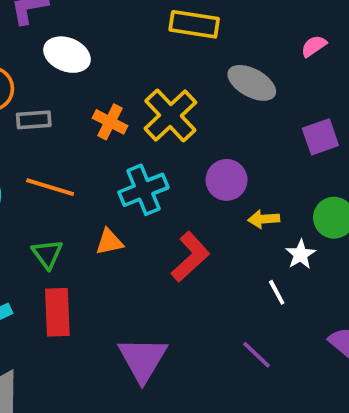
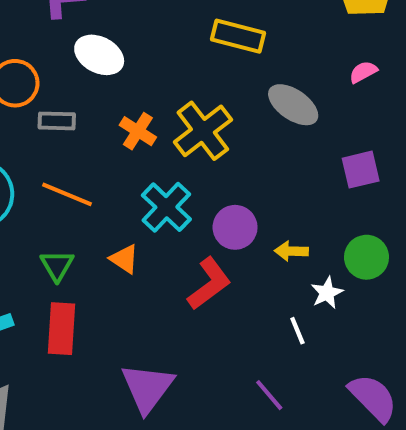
purple circle: (227, 180) -> (235, 227), moved
cyan cross: (144, 190) -> (166, 207), turned -30
orange triangle: (109, 242) -> (124, 259), turned 40

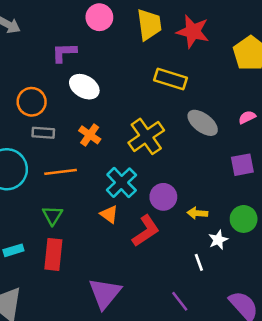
pink semicircle: (363, 72) -> (247, 117), moved
gray rectangle: (57, 121) -> (43, 133), moved
orange cross: (138, 131) -> (90, 135), moved
orange line: (67, 194) -> (61, 172), turned -32
orange triangle: (124, 259) -> (109, 214), moved

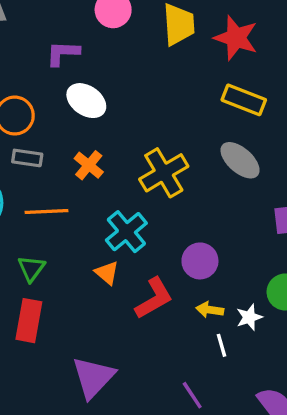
yellow rectangle: (171, 79) -> (244, 100), moved
purple circle: (163, 197) -> (200, 261), moved
yellow arrow: (197, 213) -> (210, 310), moved

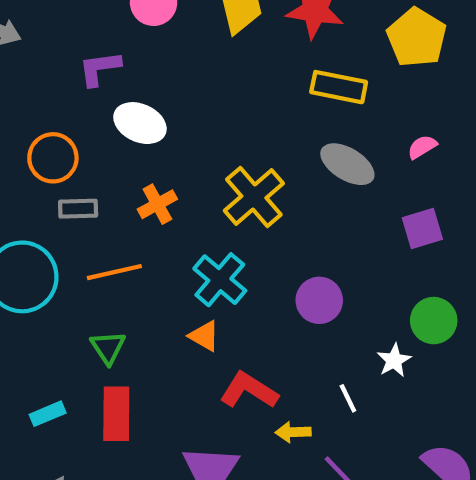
orange cross: (89, 165) -> (157, 204), turned 32
red L-shape: (154, 298) -> (249, 390), moved, turned -108
yellow arrow: (210, 310) -> (293, 432), moved
white line: (221, 345) -> (348, 398), moved

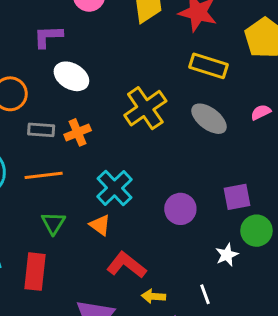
yellow cross: (254, 197) -> (145, 108), moved
gray rectangle: (78, 209) -> (41, 130), moved
purple square: (422, 229) -> (237, 197), moved
green triangle: (108, 347) -> (53, 223), moved
white line: (348, 398) -> (205, 294), moved

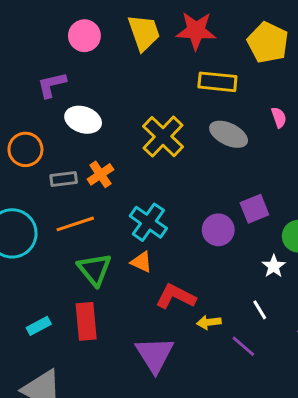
pink semicircle: (261, 112) -> (279, 117), turned 108
purple square: (237, 197) -> (254, 209), moved
green triangle: (53, 223) -> (94, 269), size x1.4

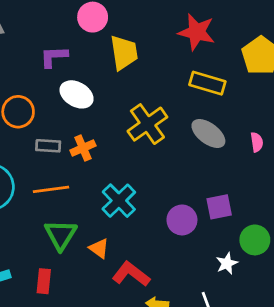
yellow trapezoid: (144, 33) -> (124, 53), moved
pink semicircle: (279, 117) -> (257, 142), moved
orange triangle: (141, 262) -> (99, 248), moved
red rectangle: (86, 321) -> (44, 281), size x0.7

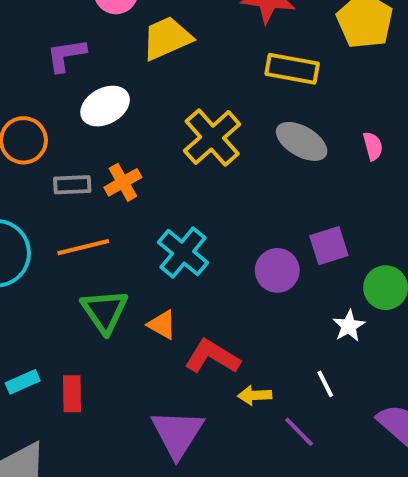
yellow trapezoid: (124, 53) -> (167, 38), turned -99
white ellipse: (77, 94) -> (105, 106), turned -52
red rectangle: (44, 281) -> (72, 394), moved

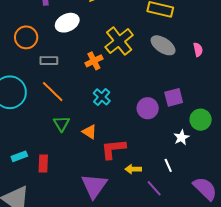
orange cross: (123, 182) -> (94, 61), moved
orange line: (83, 247) -> (53, 92), turned 55
cyan cross: (183, 253) -> (102, 97), size x0.7
green triangle: (105, 311) -> (61, 124), size x0.7
red L-shape: (212, 357) -> (113, 149), turned -40

